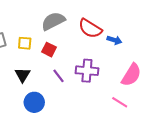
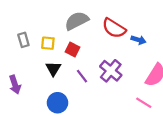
purple cross: (87, 71) -> (111, 71), turned 35
black triangle: (23, 75) -> (53, 69), moved

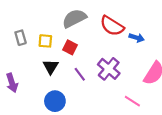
pink line: (144, 103) -> (132, 101), moved

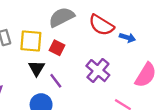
yellow square: (45, 41) -> (31, 41), size x1.5
purple line: (80, 74) -> (56, 81), moved

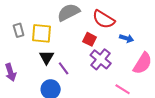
blue arrow: (127, 38) -> (127, 38), moved
red square: (57, 48) -> (90, 39), moved

